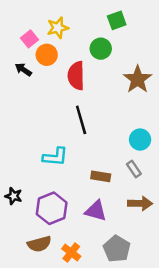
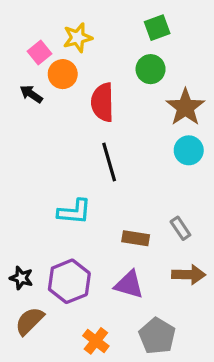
green circle: (101, 49) -> (151, 69), moved
cyan circle: (140, 140) -> (189, 150), moved
black star: (14, 196) -> (21, 278), moved
brown semicircle: (39, 244) -> (30, 321), moved, turned 150

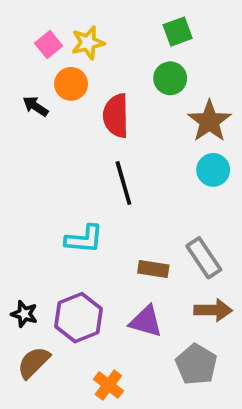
pink square: (40, 53) -> (49, 45), moved
gray rectangle: (180, 228) -> (204, 258), size x1.5
gray pentagon: (157, 336) -> (196, 364), moved

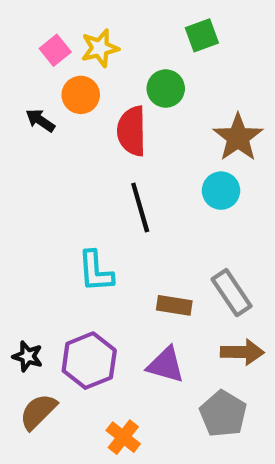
green circle: (170, 78) -> (166, 89), moved
cyan circle: (213, 170) -> (221, 191), moved
cyan L-shape: (84, 239) -> (96, 271), turned 81

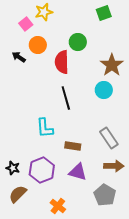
green square: (202, 35) -> (104, 13), moved
yellow star: (100, 48) -> (44, 12), moved
brown rectangle: (174, 305) -> (73, 146), moved

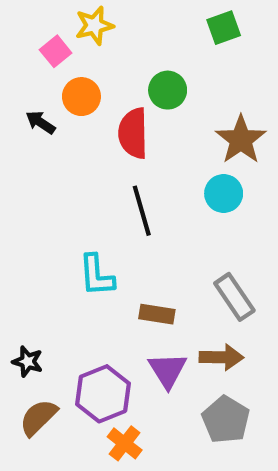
brown arrow: (114, 166) -> (221, 357), moved
purple hexagon: (42, 170) -> (103, 394), moved
purple triangle: (78, 172) -> (168, 370), turned 42

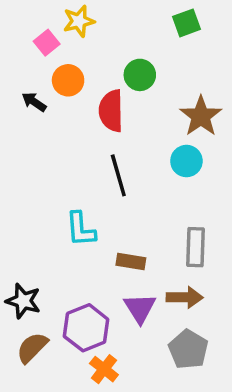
gray rectangle: (234, 297) -> (195, 247), turned 36
black star: (28, 362) -> (23, 301), size x1.4

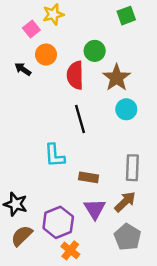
brown star: (201, 116) -> (117, 78), moved
brown arrow: (185, 297) -> (125, 202), turned -45

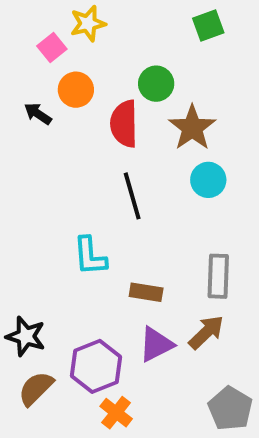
purple triangle: (95, 209) -> (156, 344), turned 35
gray pentagon: (127, 237) -> (230, 409), moved

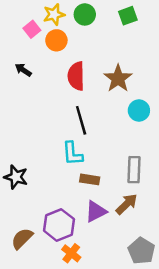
green circle: (156, 84) -> (85, 14), moved
orange circle: (76, 90) -> (56, 40), moved
cyan circle: (208, 180) -> (139, 110), moved
cyan L-shape: (90, 256) -> (72, 154), moved
black star: (26, 336) -> (16, 177), moved

